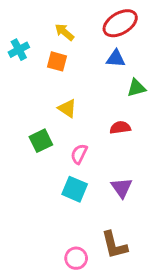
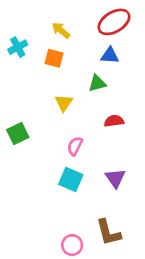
green triangle: (136, 88) -> (97, 83), moved
yellow triangle: (67, 108) -> (64, 103), turned 30
green square: (41, 141) -> (18, 134), moved

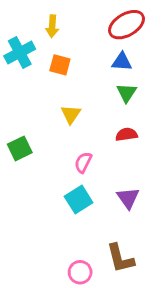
yellow arrow: (61, 30) -> (52, 26), moved, turned -126
cyan cross: (18, 47) -> (20, 53), size x1.4
green triangle: (97, 83) -> (127, 93), moved, turned -42
cyan square: (71, 180) -> (79, 200), turned 35

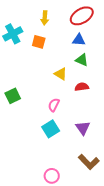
yellow arrow: (52, 26) -> (45, 18), moved
green triangle: (127, 93) -> (82, 60), turned -40
yellow triangle: (71, 114) -> (61, 74), moved, turned -32
brown L-shape: (120, 258) -> (89, 162), moved, turned -30

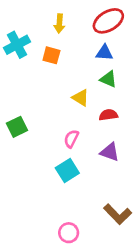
purple triangle: (83, 128) -> (110, 152), moved, turned -35

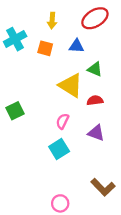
blue triangle: (104, 53) -> (76, 46), moved
yellow triangle: (81, 98) -> (71, 85), size x1.6

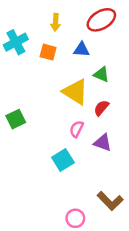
red semicircle: (95, 100) -> (101, 108), turned -42
pink semicircle: (63, 121) -> (77, 129), moved
pink circle: (60, 203) -> (75, 218), moved

